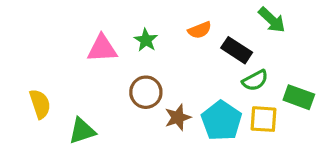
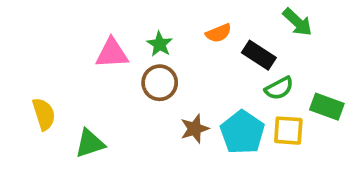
brown circle: (146, 92) -> (160, 83), moved

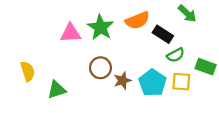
orange semicircle: (218, 33) -> (137, 20), size x1.5
green star: (160, 44) -> (100, 27), size x1.6
brown circle: (160, 83) -> (100, 68), moved

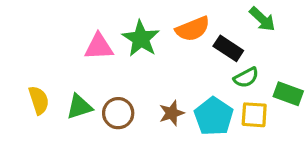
brown circle: (100, 68) -> (118, 113), moved
green triangle: (57, 90) -> (79, 107), moved

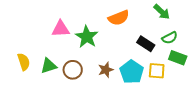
green star: (141, 39) -> (87, 37), moved
black rectangle: (228, 48) -> (146, 44), moved
green semicircle: (246, 78) -> (170, 38), moved

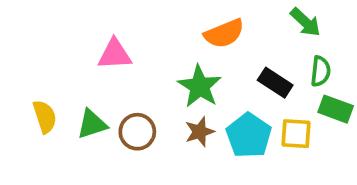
green star: (87, 37) -> (200, 86), moved
green semicircle: (170, 38) -> (321, 71), turned -56

